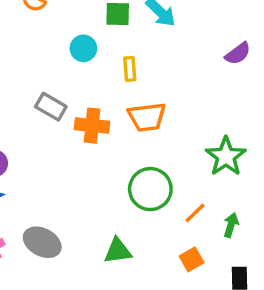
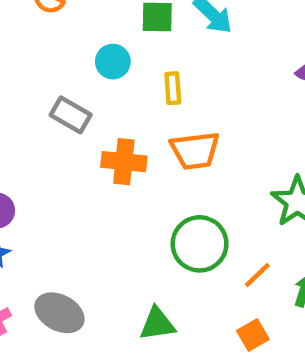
gray rectangle: (51, 107) -> (71, 115), moved

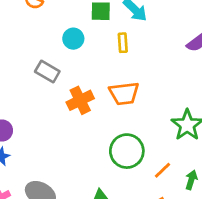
yellow rectangle: (173, 88) -> (123, 43), moved
orange cross: (124, 162) -> (80, 100), turned -32

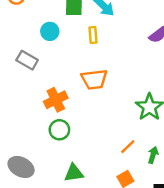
orange cross: (80, 100) -> (56, 100), moved
green circle: (127, 151) -> (59, 130), moved, size x0.7

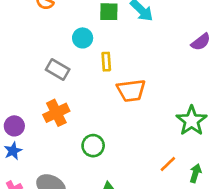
yellow rectangle: (93, 35) -> (106, 62), moved
orange cross: (56, 100) -> (56, 113), moved

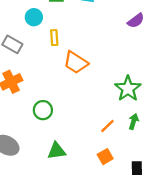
orange trapezoid: (131, 90) -> (76, 63), turned 40
green arrow: (195, 173) -> (134, 121), moved

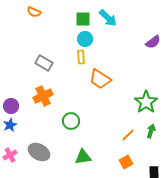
cyan circle: (34, 17) -> (85, 39), moved

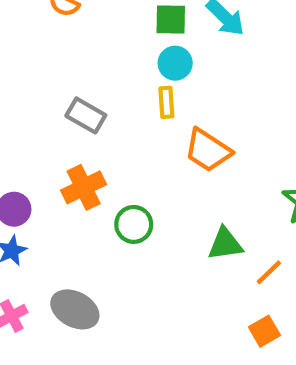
green circle: (71, 121) -> (134, 224), moved
green triangle: (83, 157) -> (225, 244), moved

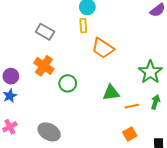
orange cross: (84, 187) -> (44, 66), turned -30
orange line: (269, 272) -> (132, 106), turned 32
gray ellipse: (75, 309) -> (49, 132), moved

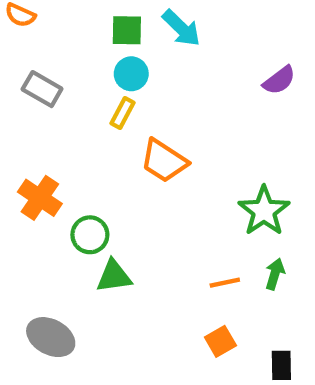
yellow rectangle: (83, 26) -> (123, 113), turned 32
gray rectangle: (45, 32) -> (42, 89), moved
green triangle: (111, 93) -> (114, 276), moved

